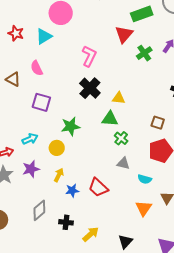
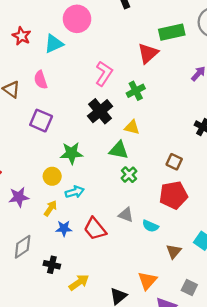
green cross: (144, 53) -> (136, 91), moved
cyan arrow: (30, 139) -> (75, 192), moved
gray triangle: (123, 163) -> (126, 215), moved
orange triangle: (144, 208) -> (147, 281), moved

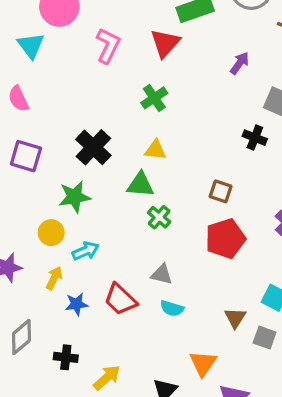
cyan triangle: (54, 44) -> (31, 46), turned -36
pink L-shape: (104, 74) -> (108, 46), moved
black cross: (100, 111) -> (93, 147), moved
cyan semicircle: (150, 226) -> (172, 308), moved
gray square: (189, 288) -> (265, 338), moved

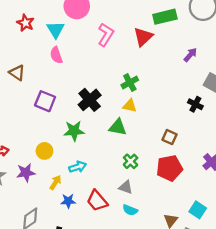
green cross: (154, 98) -> (130, 82), moved
pink semicircle: (18, 99) -> (56, 55), moved
green cross: (159, 217) -> (131, 161), moved
yellow circle: (51, 233) -> (44, 151), moved

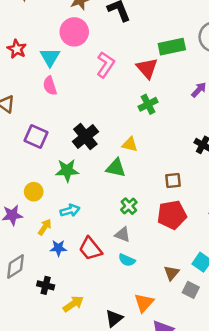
red triangle: (143, 37) -> (147, 68), turned -30
green cross: (130, 82) -> (148, 104), moved
brown square: (170, 137) -> (173, 180), turned -32

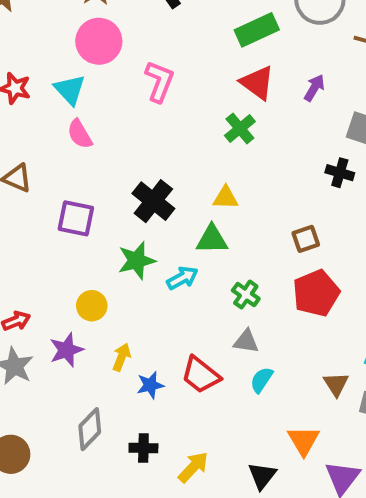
red triangle: (147, 68) -> (257, 83), moved
cyan arrow: (70, 210) -> (182, 278), moved
cyan semicircle: (127, 260) -> (262, 380), turned 112

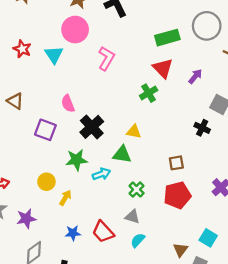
pink semicircle: (80, 134) -> (68, 104), moved
purple star: (66, 350) -> (26, 219), moved
yellow arrow: (122, 357) -> (65, 198), moved

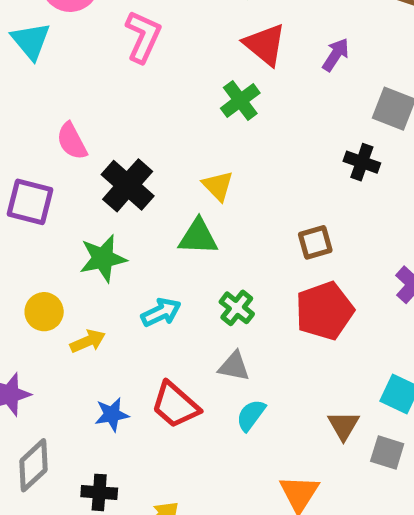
yellow triangle: (134, 132) -> (218, 186), turned 42
cyan arrow: (101, 174) -> (161, 312), moved
yellow arrow: (65, 198) -> (88, 341), turned 42

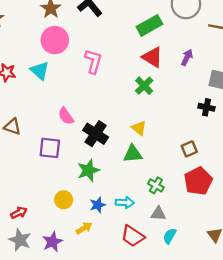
cyan arrow: (161, 312) -> (125, 203), moved, turned 36
yellow arrow: (88, 341) -> (84, 228), moved
blue star: (112, 414) -> (98, 205), moved

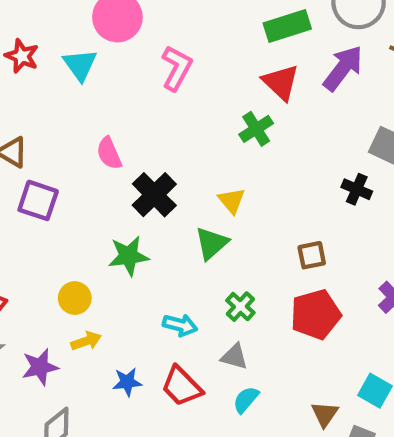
purple arrow: (187, 57) -> (343, 68), moved, size x1.6
purple square: (50, 148) -> (38, 200), moved
green triangle: (133, 154) -> (212, 243), turned -48
blue star: (98, 205) -> (127, 382), moved
yellow arrow: (84, 228) -> (86, 341), moved

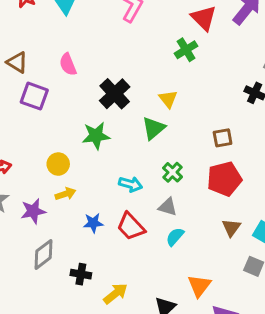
pink semicircle: (109, 153) -> (68, 64), moved
brown triangle: (325, 414) -> (231, 228), moved

